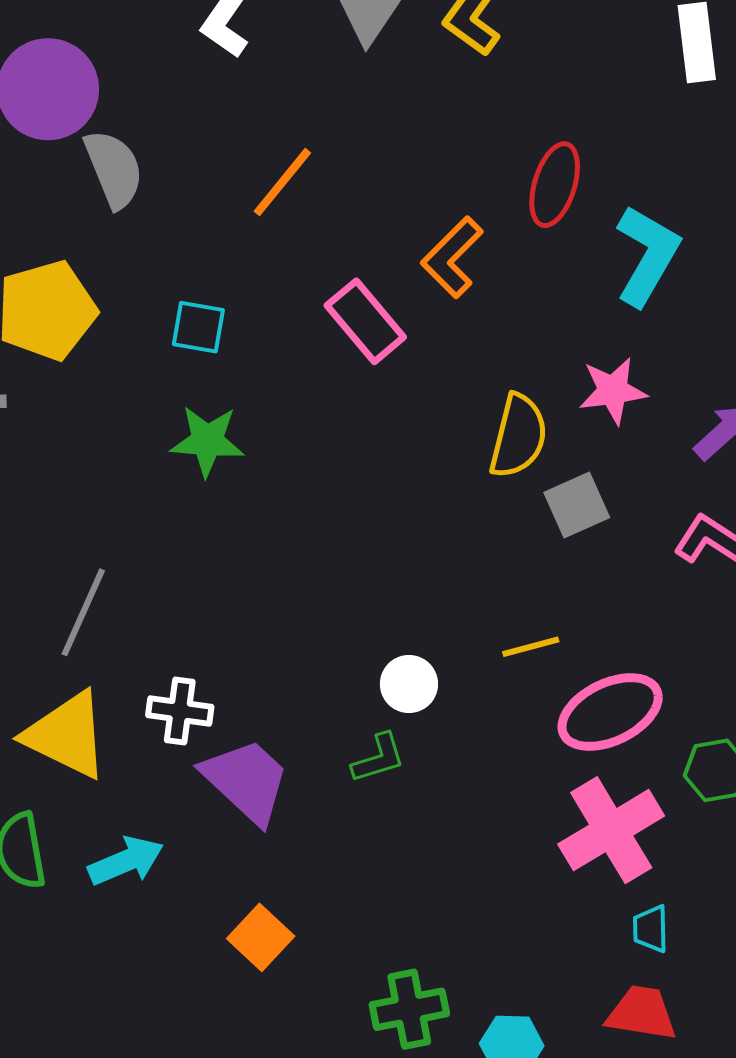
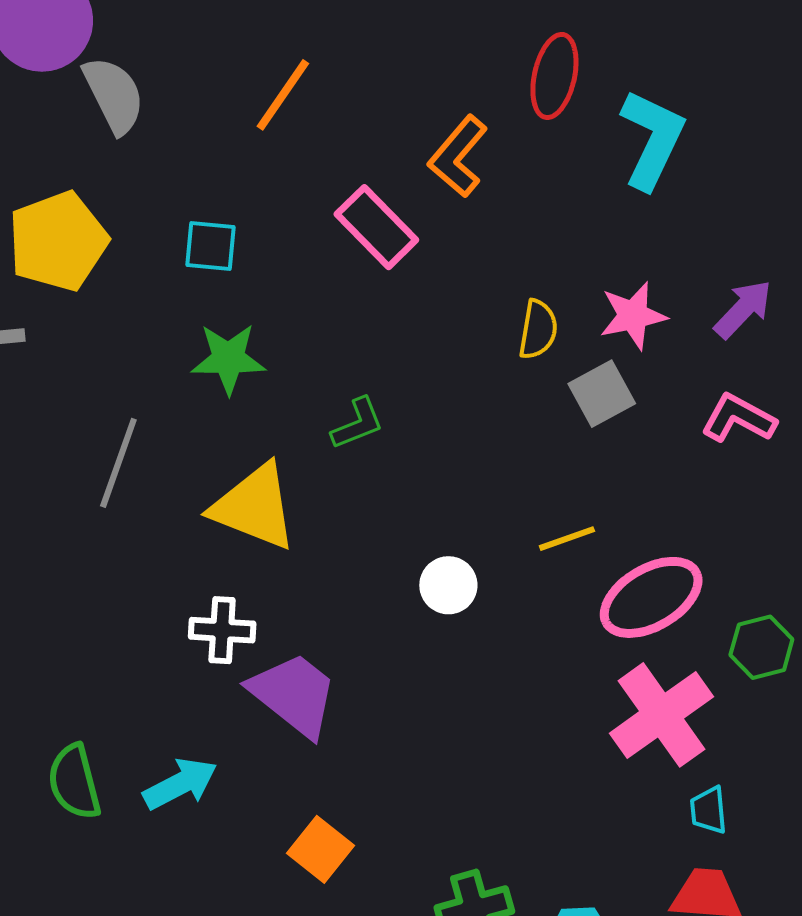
pink star: (613, 391) -> (633, 316), moved
yellow semicircle: (518, 436) -> (538, 329), size x0.7
gray line: (83, 612) -> (118, 463), moved
yellow triangle: (67, 735) -> (254, 507), moved
green L-shape: (379, 758) -> (358, 424), moved

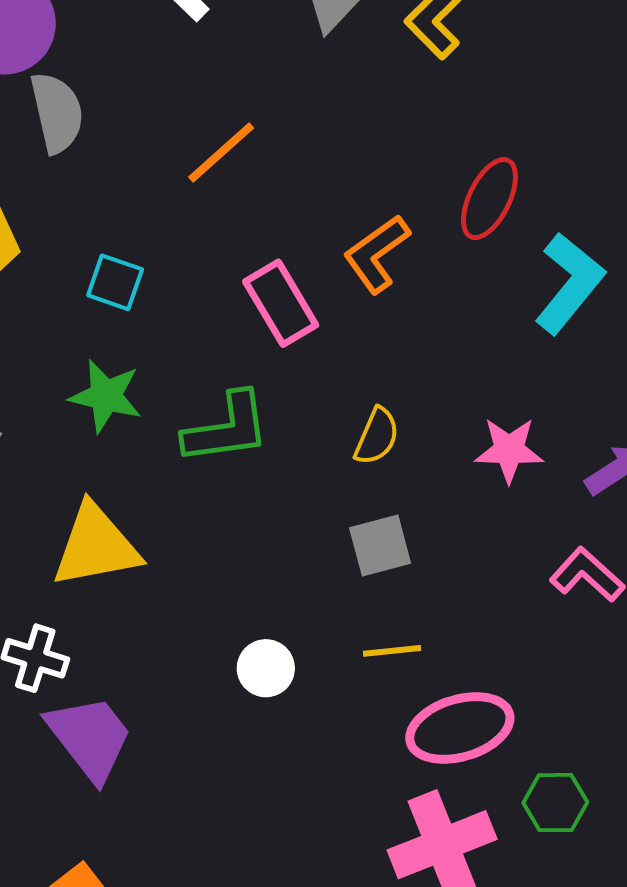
yellow semicircle: (538, 329) -> (377, 436), moved
gray square: (602, 394) -> (380, 546), moved
green L-shape: (358, 424) -> (227, 428), moved, size x1.6
yellow triangle: (254, 507) -> (96, 546), turned -46

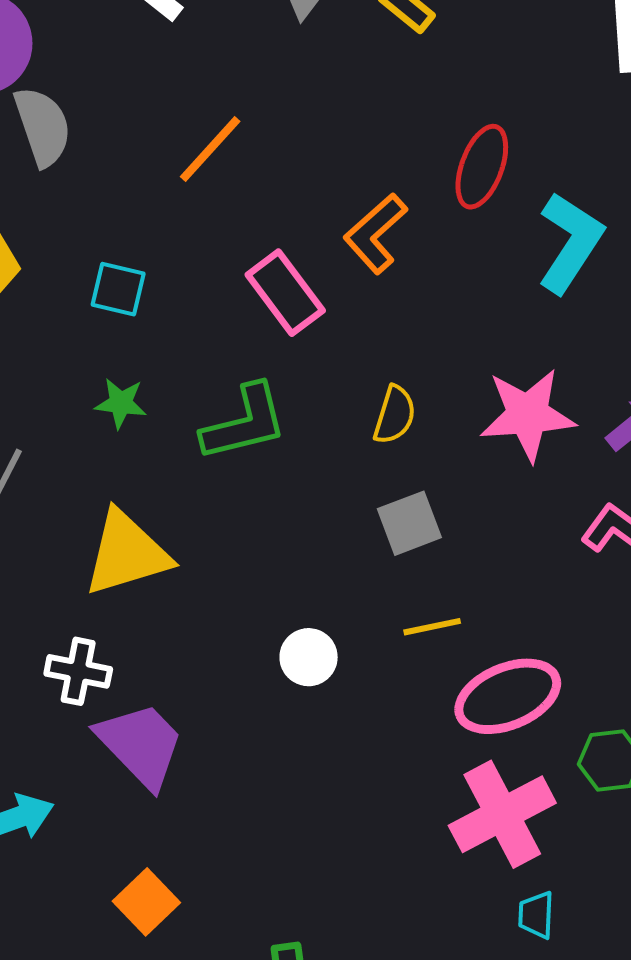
green star: (106, 396) -> (121, 403), size x0.7
pink star: (509, 450) -> (528, 415), size x1.4

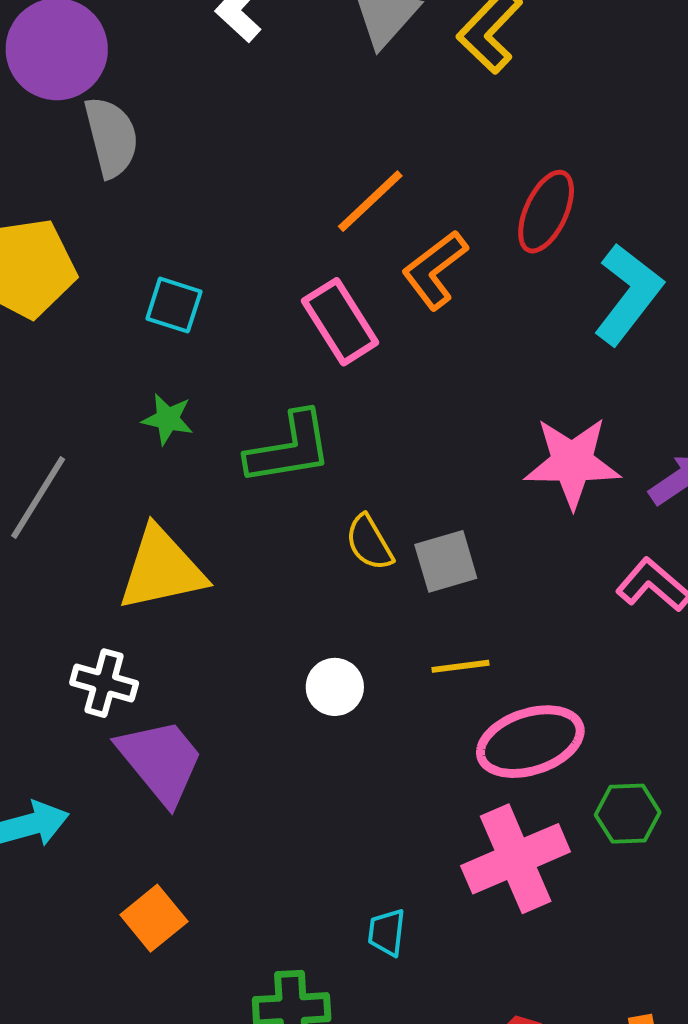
orange line: (210, 149) -> (370, 201), moved
yellow semicircle: (395, 415) -> (369, 543), moved, turned 128
cyan trapezoid: (536, 915) -> (387, 932), moved

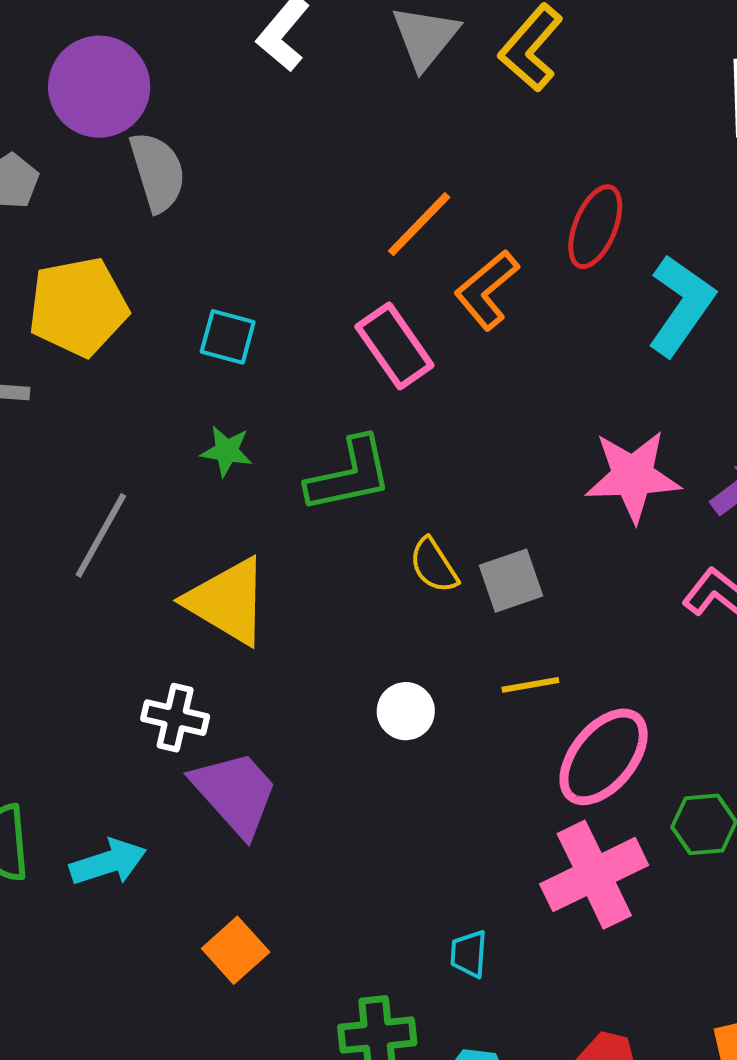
yellow triangle: (162, 569) -> (227, 601), turned 46
pink ellipse: (530, 742) -> (604, 757), turned -30

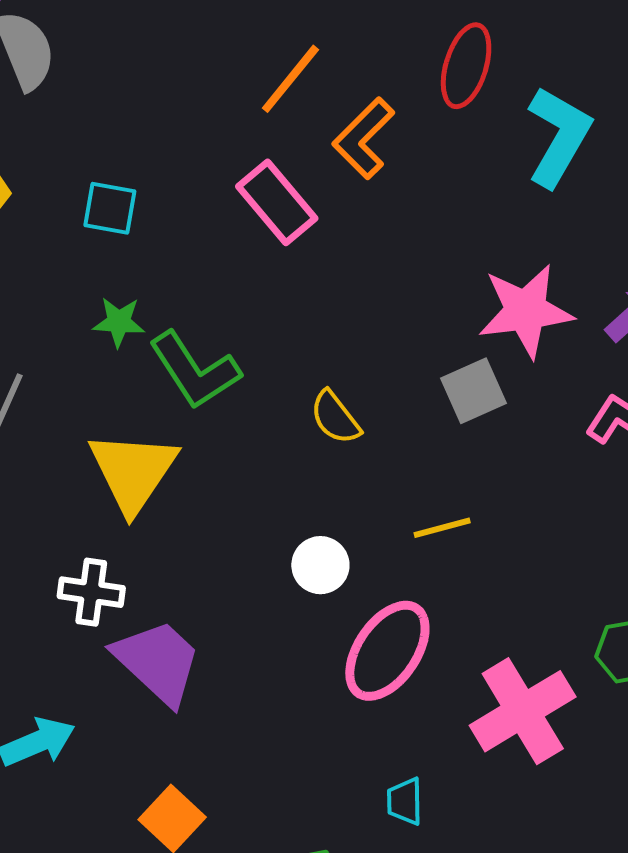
green L-shape: (349, 475) -> (195, 370), moved, turned 74
gray square: (511, 581) -> (473, 391), moved
yellow triangle: (227, 601) -> (133, 472), turned 38
pink ellipse: (604, 757) -> (387, 651), moved

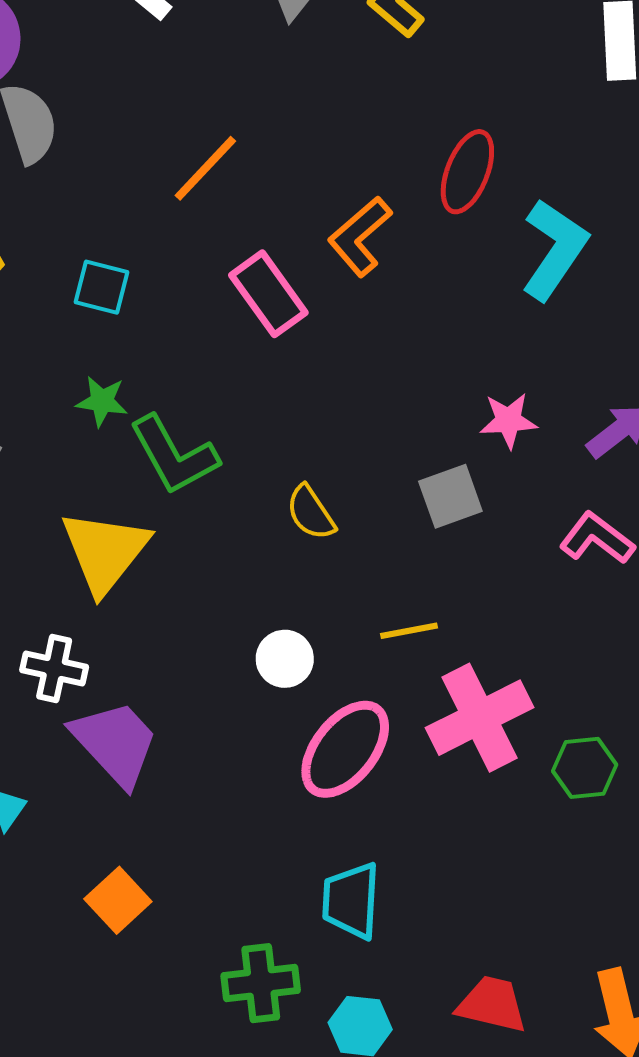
orange line: (290, 79) -> (205, 168), moved
pink star: (526, 311) -> (508, 421), size x0.6
pink cross: (523, 711) -> (480, 718), moved
cyan trapezoid: (405, 801) -> (351, 901), size x1.6

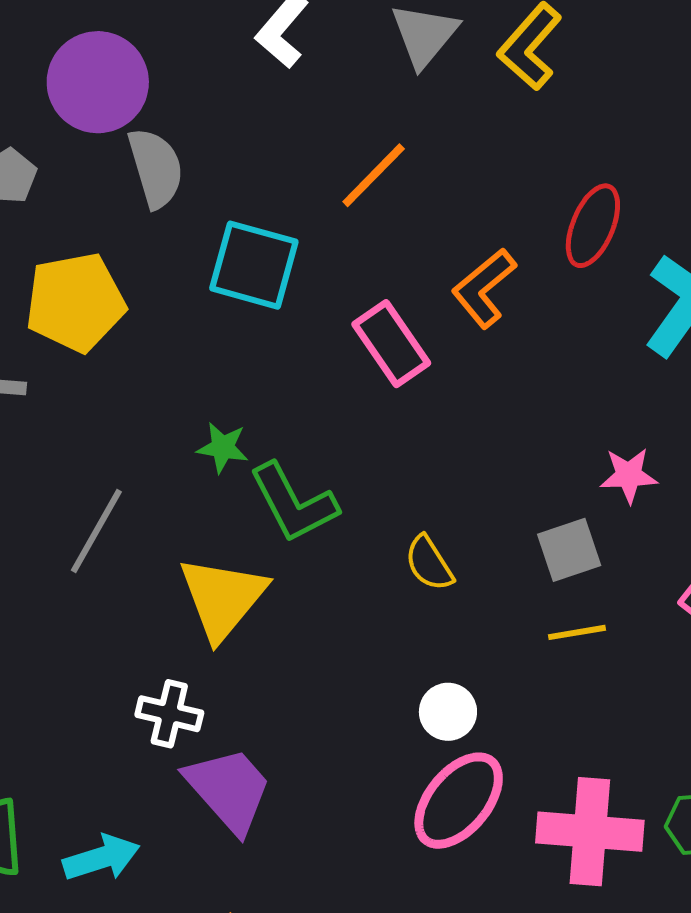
orange line: (205, 168) -> (374, 175), moved
cyan square: (102, 287) -> (254, 265), moved, size x1.6
yellow line: (409, 631) -> (577, 632), moved
white circle: (285, 659) -> (448, 712), moved
pink cross: (480, 718) -> (590, 832), moved, turned 30

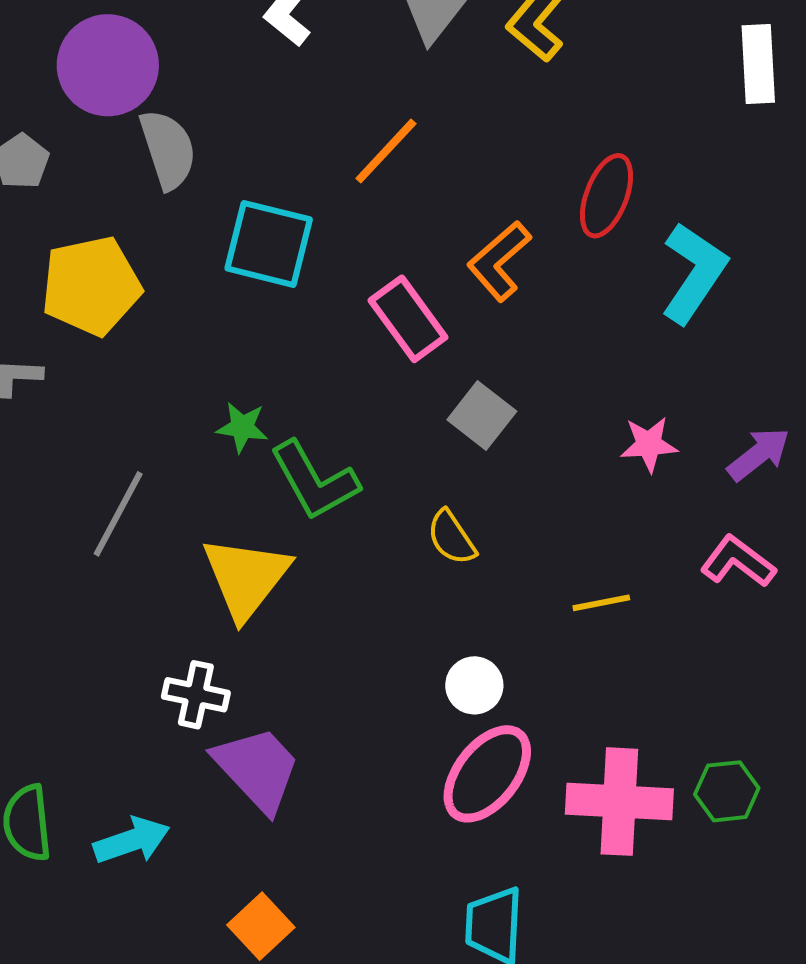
gray square: (569, 550) -> (482, 415), moved, turned -32

